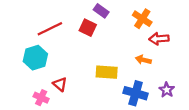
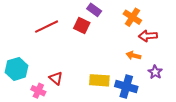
cyan hexagon: (35, 58) -> (17, 69), moved
yellow rectangle: (107, 72) -> (99, 80), moved
purple star: (167, 90) -> (155, 72), moved

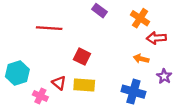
red square: (82, 25) -> (82, 57), moved
red line: (47, 27) -> (49, 28), turned 30
yellow rectangle: (99, 80) -> (84, 85), moved

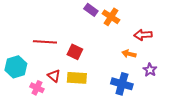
orange cross: (140, 18) -> (111, 17), moved
red line: (49, 28) -> (45, 42), moved

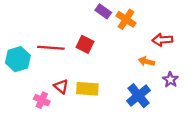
red square: (75, 52) -> (85, 44), moved
cyan hexagon: (16, 67) -> (18, 59), moved
blue cross: (122, 84) -> (139, 96), turned 35

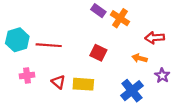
red square: (85, 44) -> (98, 53), moved
cyan hexagon: (18, 59) -> (17, 40), moved
pink cross: (42, 100) -> (27, 75), moved, turned -32

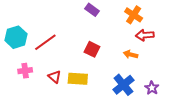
orange cross: (120, 18) -> (134, 15), moved
red line: (49, 45) -> (45, 42), turned -40
purple star: (162, 75) -> (152, 88), moved

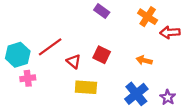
red arrow: (145, 35) -> (170, 32), moved
cyan hexagon: (16, 37) -> (18, 55), moved
red triangle: (55, 77) -> (74, 61), moved

